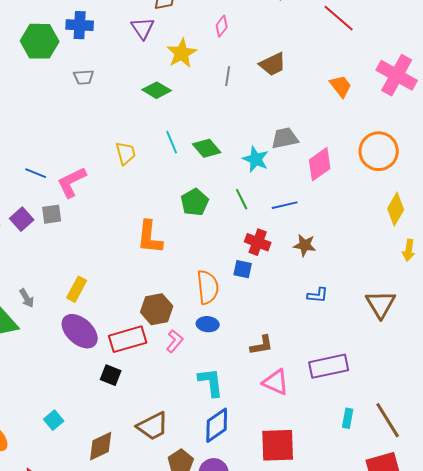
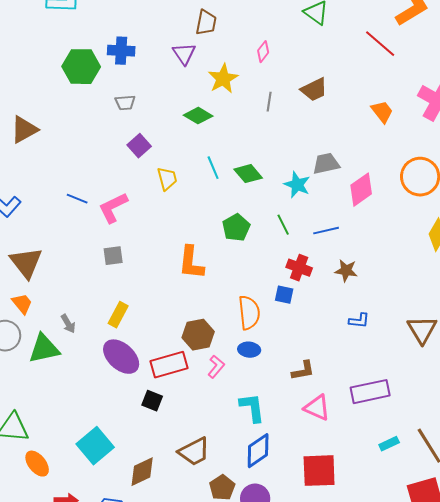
gray square: (52, 214) -> (113, 256), moved
purple square: (22, 219) -> (139, 146), moved
cyan rectangle: (348, 418) -> (389, 444), turned 54
cyan square: (54, 420) -> (95, 446), size x1.8

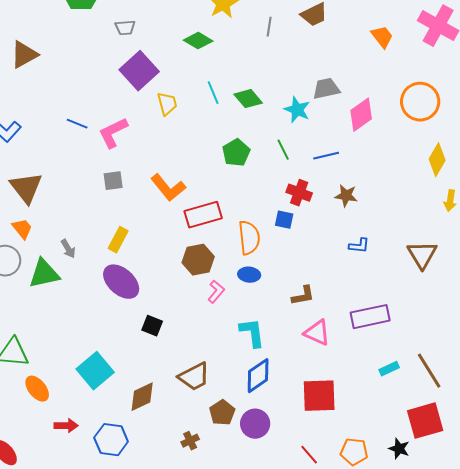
purple square: (139, 146) -> (139, 71), size x1.6
orange L-shape: (191, 263) -> (168, 188), moved, turned -45
red rectangle: (169, 365) -> (203, 215), moved

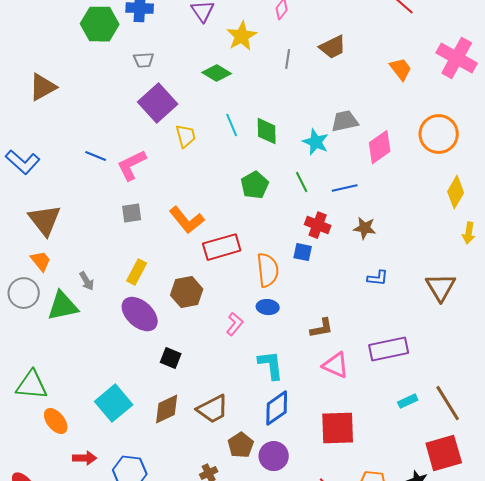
green diamond: (248, 99) -> (267, 131), turned 40
brown hexagon: (198, 260) -> (187, 292), moved
brown diamond: (142, 397) -> (167, 409), moved

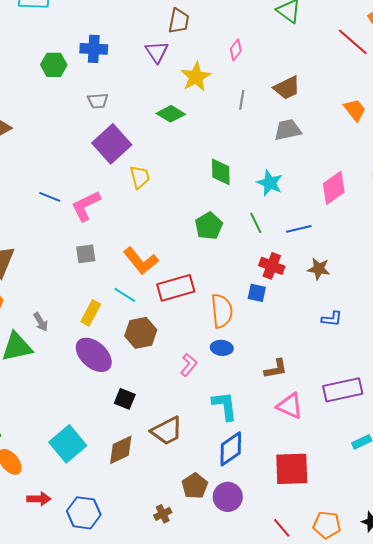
green hexagon: (100, 24) -> (54, 65), size x0.7
gray trapezoid: (345, 121) -> (288, 130), moved
cyan line: (232, 125) -> (125, 295), moved, turned -35
brown trapezoid: (213, 409) -> (167, 431), moved

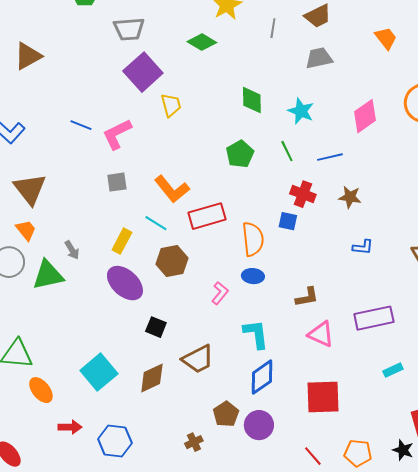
gray trapezoid: (98, 101) -> (129, 29), size x1.5

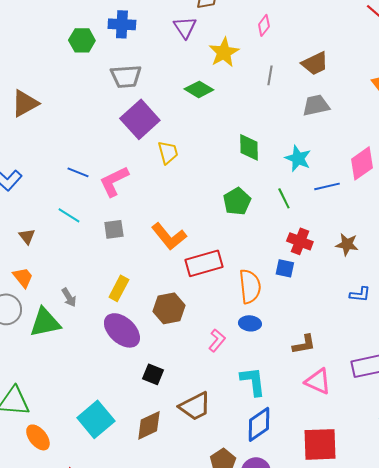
blue line: (330, 157) -> (327, 186), moved
brown triangle: (30, 189) -> (27, 236), size x0.5
cyan line: (156, 223) -> (69, 215), moved

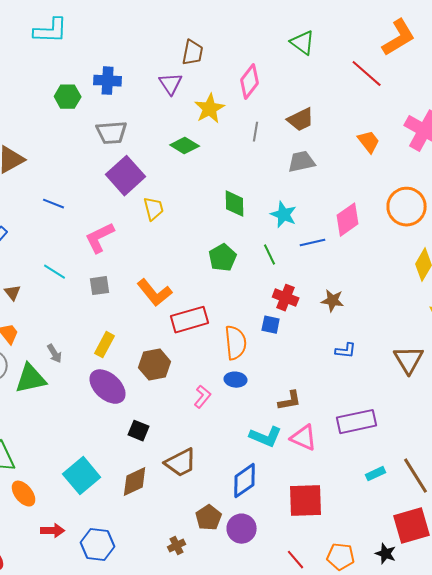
pink diamond: (264, 25) -> (250, 82), size x1.6
blue line: (78, 172) -> (54, 204), moved
cyan L-shape: (253, 381) -> (266, 437), moved, turned 120

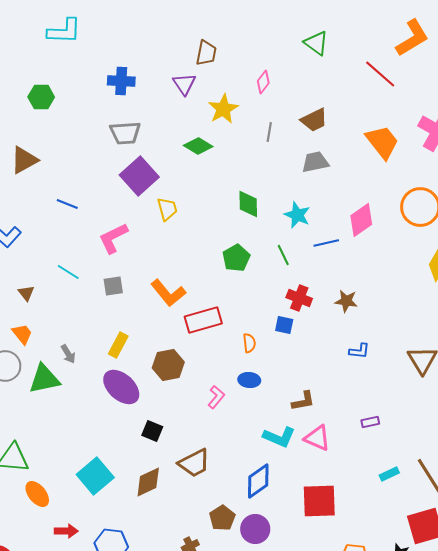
pink diamond: (250, 82) -> (263, 82), size x0.7
green hexagon: (68, 97) -> (41, 97), moved
orange trapezoid: (369, 142) -> (382, 142), size x1.5
orange semicircle: (236, 343) -> (249, 343), size x0.6
purple rectangle: (357, 422) -> (370, 422), size x0.5

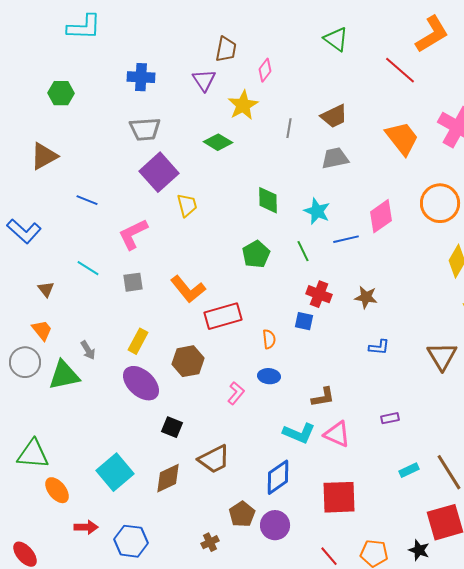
pink diamond: (263, 82) -> (265, 70), moved

